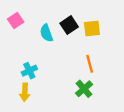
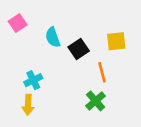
black square: (69, 25) -> (79, 49), moved
yellow square: (92, 28) -> (116, 41), moved

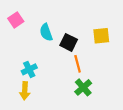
black square: (79, 49) -> (69, 42), turned -30
orange line: (102, 72) -> (78, 64), moved

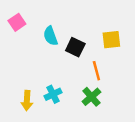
orange line: (78, 64) -> (96, 71), moved
cyan cross: (29, 69) -> (53, 94), moved

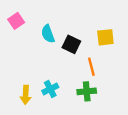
green cross: (91, 97) -> (87, 91), turned 36

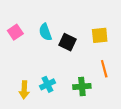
pink square: (16, 21) -> (15, 32), moved
orange line: (91, 67) -> (104, 69), moved

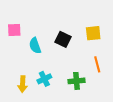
pink square: (15, 32) -> (14, 30), turned 32
cyan semicircle: (45, 32) -> (35, 46), moved

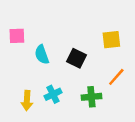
black square: (63, 39) -> (77, 58), moved
orange line: (97, 64) -> (116, 77), turned 56

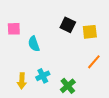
black square: (77, 58) -> (68, 25), moved
green cross: (91, 97) -> (68, 86), moved, turned -35

